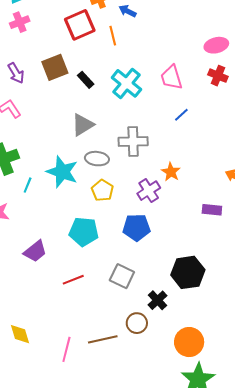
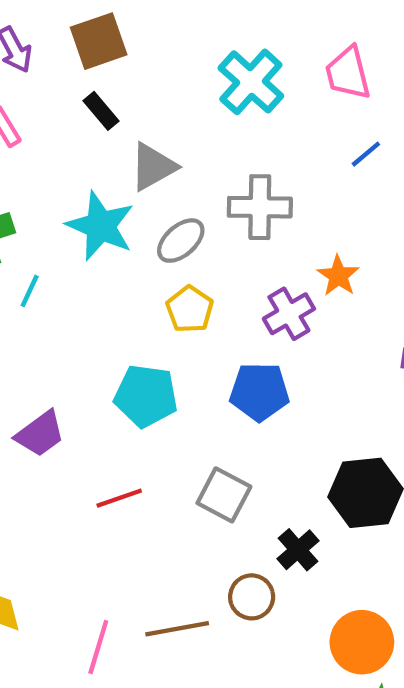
black rectangle: (86, 80) -> (101, 111), moved
gray ellipse: (97, 159) -> (181, 241), turned -50
cyan star: (62, 172) -> (100, 226), moved

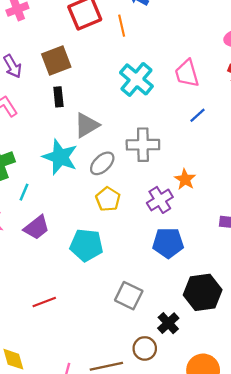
black rectangle: (101, 111) -> (58, 97), turned 36
blue pentagon: (259, 392) -> (168, 243), moved
purple trapezoid: (40, 434) -> (37, 228), moved
red line: (119, 498) -> (44, 302), moved

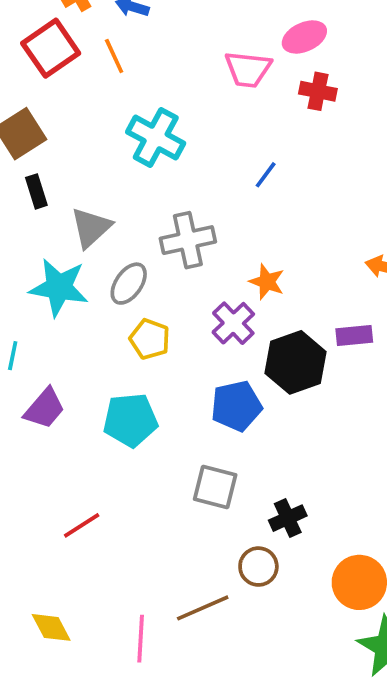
pink trapezoid: (187, 73) -> (248, 69), moved, turned -56
blue pentagon: (168, 243) -> (236, 406), moved
black hexagon: (203, 292) -> (296, 362), moved
black cross: (168, 323) -> (288, 518), turned 30

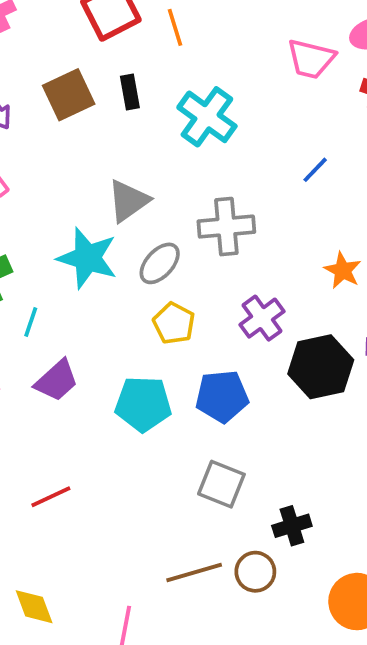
black rectangle: (36, 191) -> (130, 92), moved
orange star: (267, 282) -> (343, 270), moved
blue pentagon: (236, 406) -> (222, 396), moved
red line: (82, 525) -> (51, 497), moved
brown line: (203, 608) -> (194, 573), moved

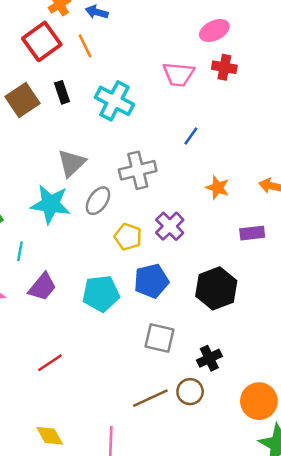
pink trapezoid: (311, 59) -> (178, 74), moved
blue line: (315, 170) -> (191, 136), moved
yellow pentagon: (174, 323) -> (128, 237), moved
black hexagon: (321, 367) -> (216, 288), moved

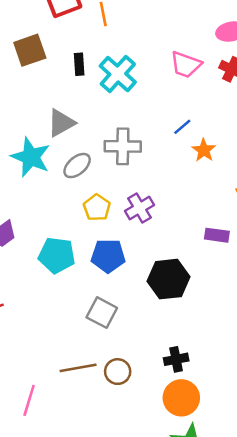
black rectangle: (62, 92) -> (79, 64), moved
orange star: (217, 187) -> (204, 150), moved
black cross: (209, 358) -> (176, 359), moved

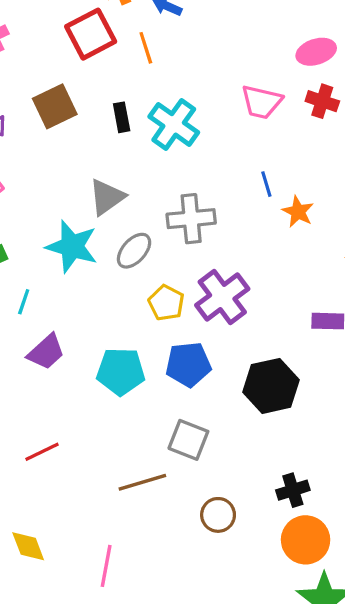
blue line: (182, 127) -> (266, 184), turned -60
purple cross: (139, 208) -> (222, 297), size x1.4
brown line: (78, 368) -> (142, 482), moved

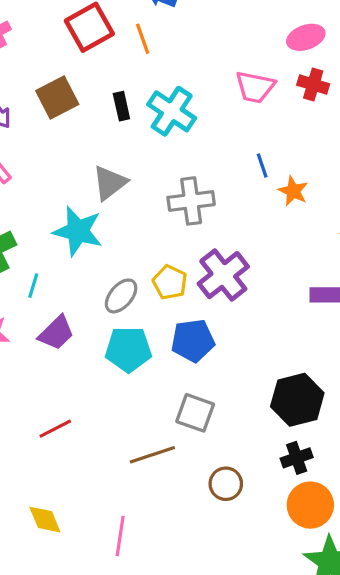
gray ellipse: (134, 251) -> (121, 296), moved
black hexagon: (271, 386) -> (297, 400), moved

